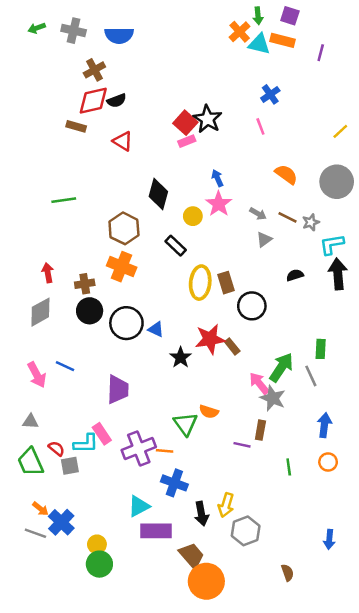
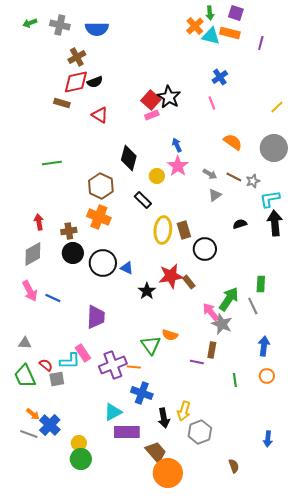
pink arrow: (37, 375) -> (30, 291), moved

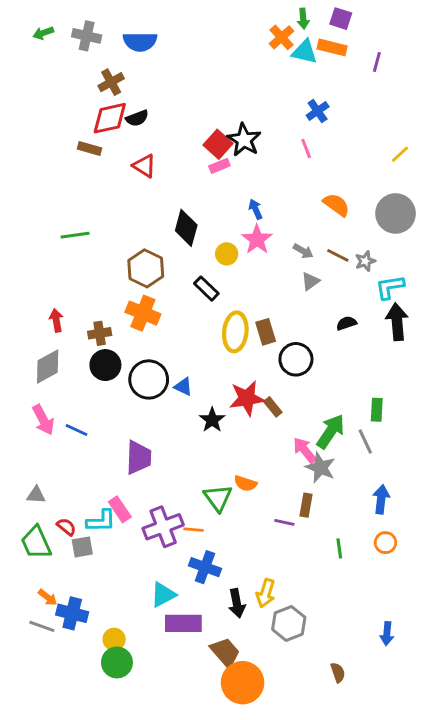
blue cross: (50, 425) -> (72, 613), turned -30

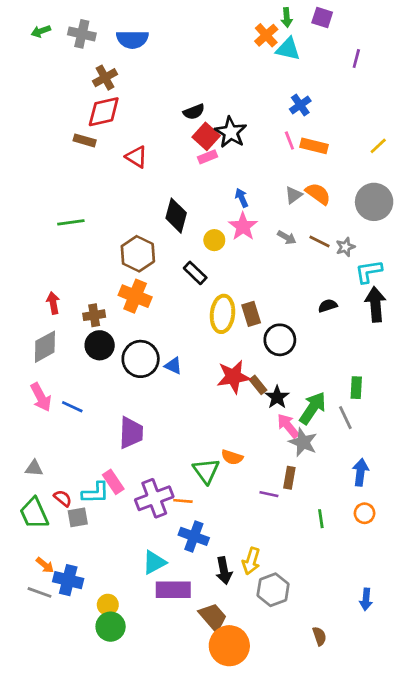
orange rectangle: (332, 47) -> (314, 146), moved
black semicircle: (137, 118) -> (194, 112), moved
gray triangle: (310, 281) -> (294, 195), moved
black star: (212, 420) -> (277, 397), moved

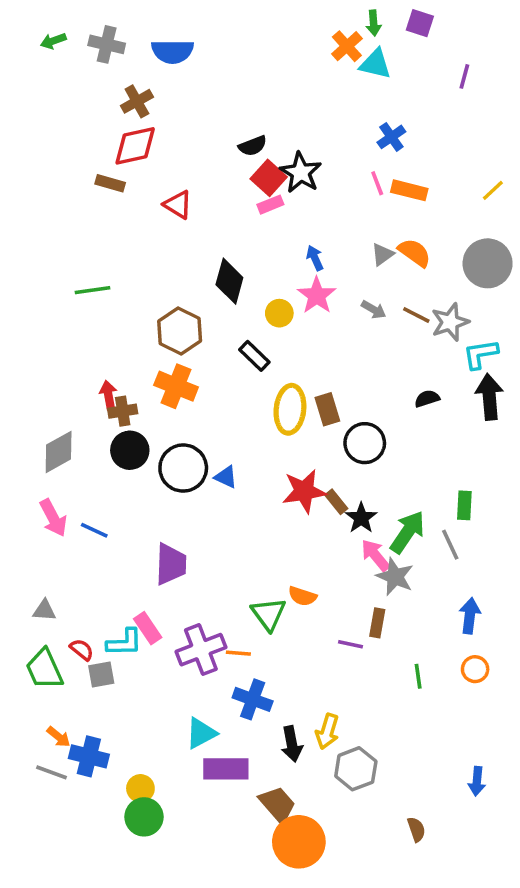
gray star: (345, 247) -> (450, 322), size x1.5
red arrow: (53, 303) -> (108, 395), moved

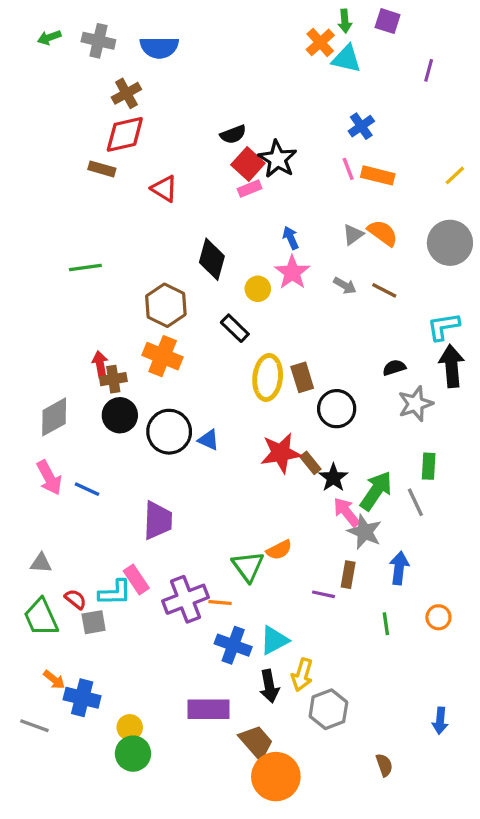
gray star: (450, 322) -> (415, 404), moved
orange semicircle: (302, 596) -> (279, 550), turned -45
blue arrow: (470, 616) -> (399, 568), moved
cyan triangle: (201, 733) -> (274, 640), moved
gray line: (51, 772) -> (34, 726), moved

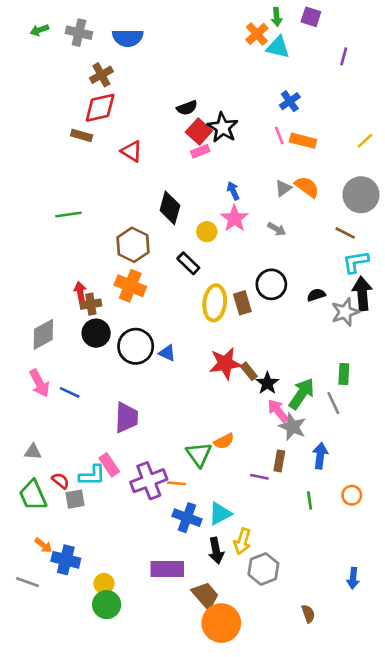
brown line: (384, 290) -> (345, 233), moved
gray star: (415, 404) -> (345, 312), moved
black circle: (337, 409) -> (271, 284), moved

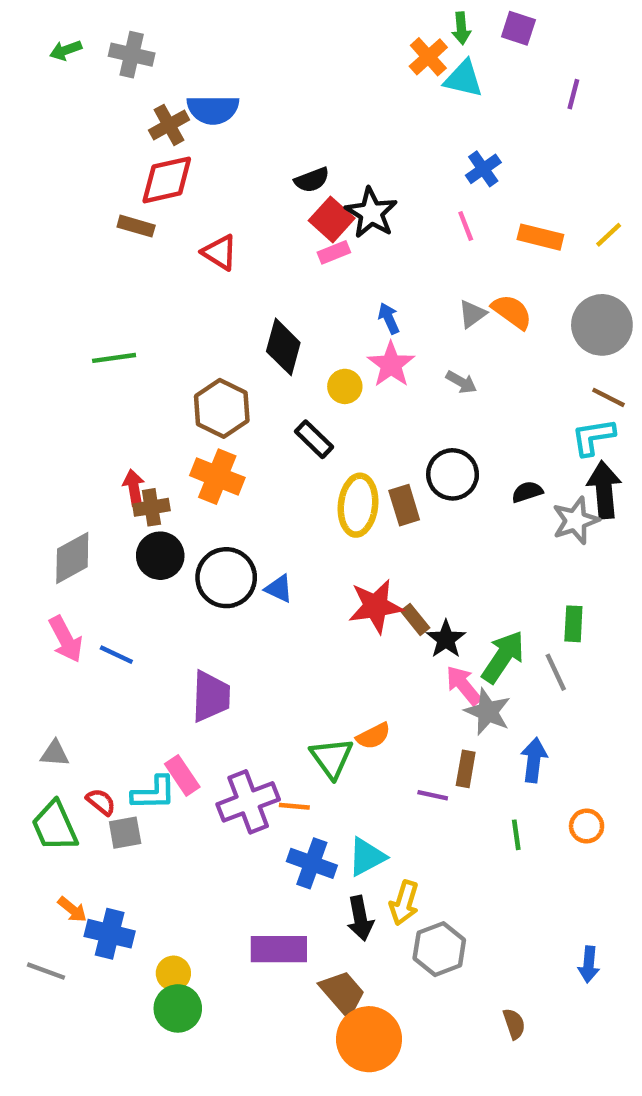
blue semicircle: (128, 38) -> (213, 110), moved
orange rectangle: (303, 141) -> (540, 237), moved
brown line: (345, 233) -> (609, 397), moved

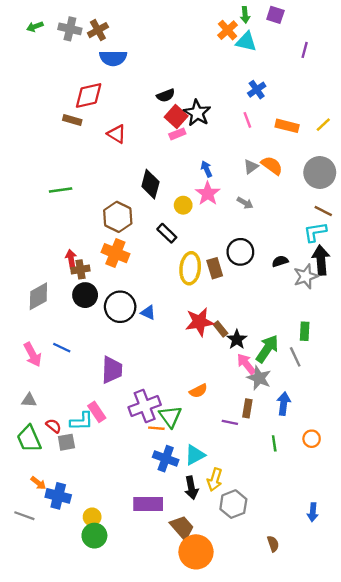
brown cross: (169, 125) -> (98, 30), moved
pink arrow: (66, 639) -> (33, 355), moved
green triangle: (332, 758) -> (170, 417), moved
purple cross: (248, 802) -> (145, 406), moved

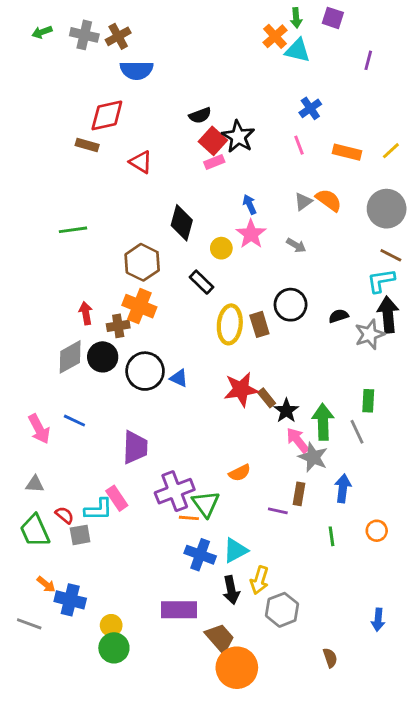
brown cross: (80, 269) -> (118, 326), moved
gray diamond: (38, 296) -> (70, 357), moved
green arrow: (267, 349) -> (323, 422), turned -36

